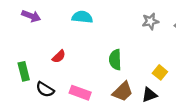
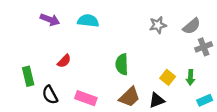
purple arrow: (31, 16) -> (50, 20), moved
black semicircle: (45, 89) -> (50, 95), turned 30

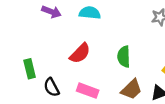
red semicircle: (64, 61) -> (80, 53), moved, size x1.5

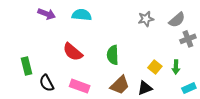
red semicircle: (80, 53) -> (73, 52), turned 85

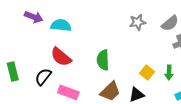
cyan semicircle: (82, 15) -> (61, 25), moved
black semicircle: (47, 83) -> (43, 77), moved, turned 66

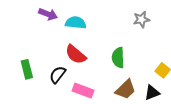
gray star: (137, 22) -> (141, 19), moved

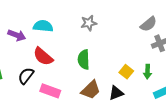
purple arrow: (48, 14) -> (17, 35), moved
gray star: (141, 19) -> (89, 23), moved

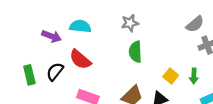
green semicircle: (84, 59) -> (135, 52), moved
black semicircle: (26, 76) -> (55, 72), moved

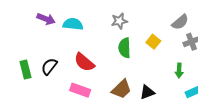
purple arrow: (52, 36) -> (46, 19), moved
red semicircle: (80, 59) -> (84, 62), moved
yellow square: (171, 76) -> (153, 42), moved

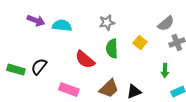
red semicircle: (84, 62) -> (85, 60), moved
green rectangle: (25, 69) -> (16, 70), turned -60

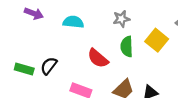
purple arrow: (36, 21) -> (34, 13), moved
yellow square: (140, 43) -> (157, 40), size x1.5

